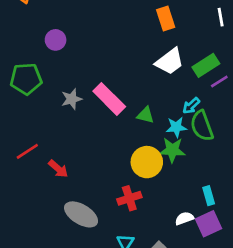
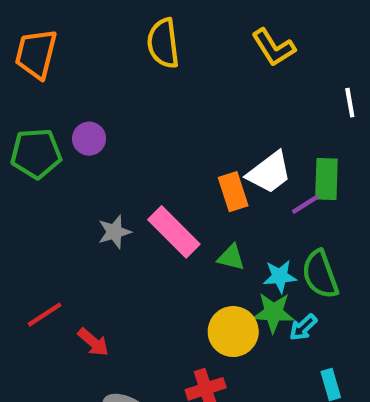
orange rectangle: (166, 18) -> (233, 192), moved
green rectangle: (206, 65) -> (326, 179), turned -55
green pentagon: (26, 79) -> (36, 153), moved
purple line: (219, 82) -> (305, 204), moved
cyan arrow: (191, 106) -> (303, 327), moved

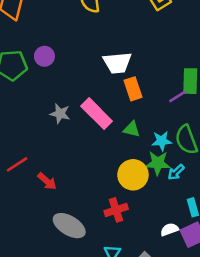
white trapezoid: (269, 173) -> (117, 63), moved, turned 32
gray star: (114, 232) -> (60, 114), turned 30

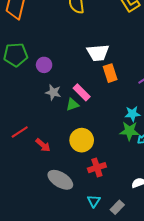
purple circle: (44, 56) -> (44, 65), moved
pink rectangle: (97, 114) -> (82, 92), size x0.7
green triangle: (132, 129) -> (73, 105), moved, turned -32
yellow circle: (133, 175) -> (82, 140), moved

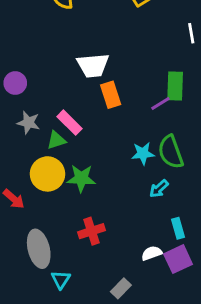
green star: (129, 131) -> (81, 178), moved
yellow circle: (82, 140) -> (48, 174), moved
gray ellipse: (60, 180) -> (39, 249), turned 45
cyan triangle: (94, 201) -> (61, 280), moved

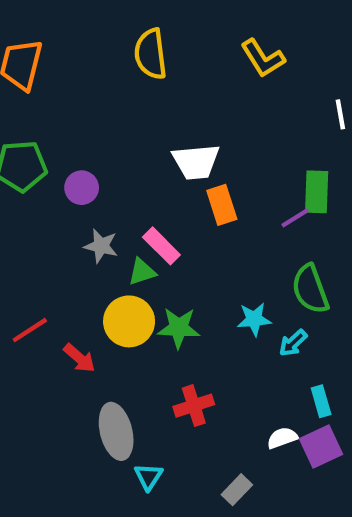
cyan star: (143, 153) -> (254, 319), moved

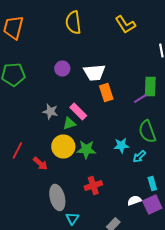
purple circle: (82, 188) -> (62, 68), moved
red line: (30, 330) -> (17, 150), turned -30

